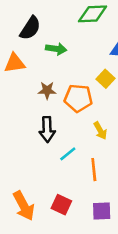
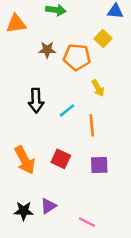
black arrow: (47, 129) -> (36, 101), moved

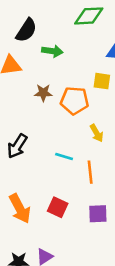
yellow square: (103, 39) -> (102, 81), turned -35
black arrow: (36, 101) -> (17, 146), moved, turned 35
cyan line: (67, 110) -> (64, 157), turned 56

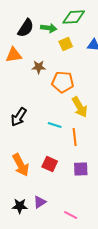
green arrow: (52, 51) -> (49, 28), moved
yellow square: (102, 81) -> (66, 44), moved, turned -32
brown star: (43, 93) -> (39, 67), moved
yellow arrow: (97, 133) -> (80, 107), size x1.5

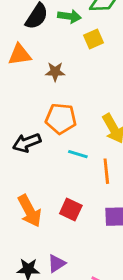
orange pentagon: (63, 82) -> (61, 119), moved
black arrow: (19, 117) -> (27, 143), turned 36

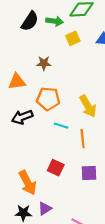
orange triangle: (20, 55) -> (17, 81), moved
orange arrow: (30, 211) -> (28, 183), moved

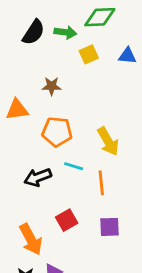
black arrow: (22, 117) -> (38, 177), moved
red square: (56, 168) -> (67, 220), turned 35

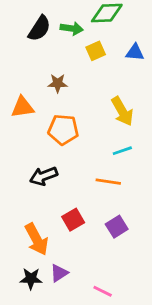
yellow arrow: (108, 141) -> (122, 111), moved
cyan line: (74, 166) -> (122, 151), moved, turned -36
orange line: (101, 183) -> (108, 182), turned -75
purple square: (109, 227) -> (117, 227), turned -30

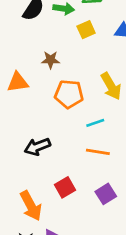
orange pentagon: (63, 130) -> (69, 94), moved
cyan line: (122, 151) -> (95, 123), moved

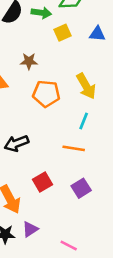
cyan line: (95, 123) -> (84, 121), moved, turned -49

